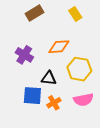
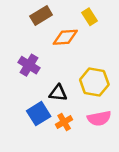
orange diamond: (59, 47) -> (65, 37), moved
blue square: (32, 96) -> (39, 114), turned -36

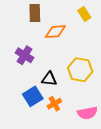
brown rectangle: (41, 16) -> (35, 13), turned -60
yellow rectangle: (89, 17) -> (84, 14), moved
pink semicircle: (99, 118) -> (87, 113), moved

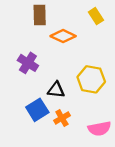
orange diamond: (55, 32) -> (63, 36), turned 30

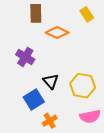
yellow hexagon: (91, 79) -> (83, 86), moved
black triangle: (56, 90) -> (51, 81), turned 42
orange cross: (62, 118) -> (50, 121), moved

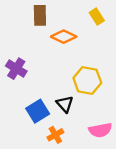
purple cross: (25, 57) -> (16, 69), moved
black triangle: (51, 81) -> (65, 104), moved
yellow hexagon: (83, 86) -> (87, 80), moved

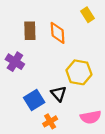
brown rectangle: (40, 15) -> (30, 31), moved
orange diamond: (64, 37) -> (58, 33), turned 60

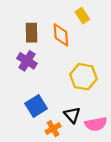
yellow rectangle: (87, 15) -> (82, 16), moved
purple cross: (15, 62) -> (27, 61), moved
black triangle: (59, 94) -> (72, 115), moved

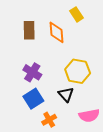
purple cross: (27, 61) -> (32, 72), moved
black triangle: (72, 115) -> (66, 94), moved

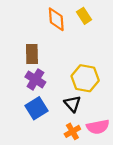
brown rectangle: (29, 30) -> (32, 54), moved
orange diamond: (57, 32) -> (56, 19), moved
orange cross: (49, 120) -> (72, 131), moved

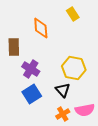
orange diamond: (56, 19) -> (41, 28), moved
brown rectangle: (32, 54) -> (14, 47), moved

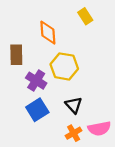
yellow hexagon: (74, 68) -> (64, 66), moved

